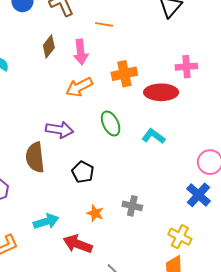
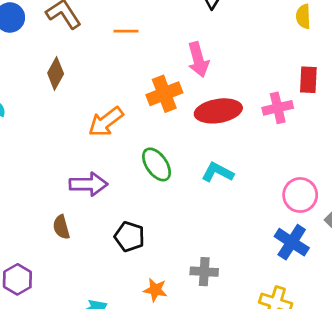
pink arrow: (81, 52) -> (198, 60), moved
pink cross: (186, 67) -> (278, 108), moved
brown semicircle: (35, 157) -> (61, 227), size x0.6

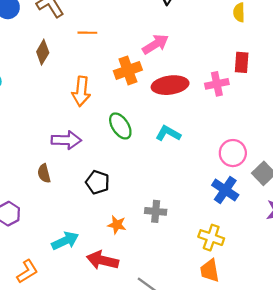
orange line: (126, 31) -> (87, 33), moved
pink arrow: (198, 60) -> (155, 44), turned -108
orange arrow: (106, 122) -> (81, 91), turned -48

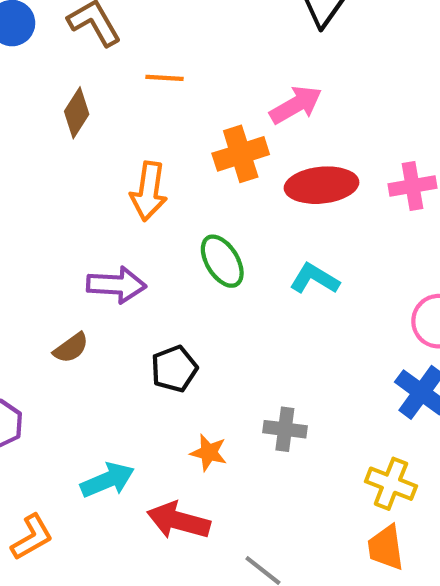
brown semicircle: (44, 173) -> (71, 348), turned -114
black pentagon: (98, 182) -> (174, 369), turned 30

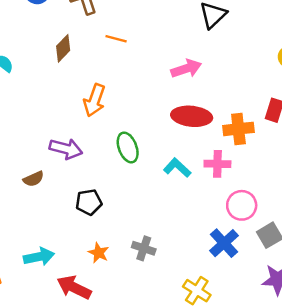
orange cross: (241, 154) -> (238, 129), moved
pink cross: (412, 186) -> (217, 164), moved

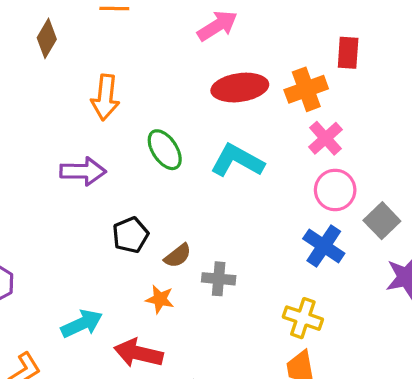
pink cross: (217, 164) -> (325, 138), moved, turned -30
cyan L-shape: (177, 168) -> (237, 161), size x1.4
brown semicircle: (33, 179) -> (178, 256), moved

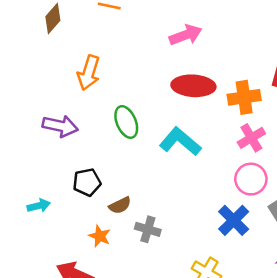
cyan arrow: (82, 324) -> (39, 206), moved, size x0.7

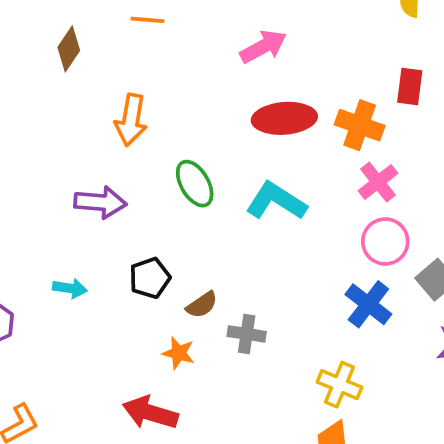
orange cross: (244, 97) -> (360, 125), turned 36
cyan arrow: (39, 206) -> (70, 288), moved, turned 30

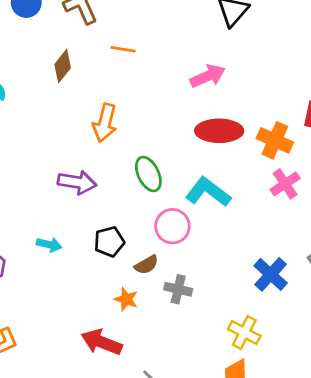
pink circle: (385, 241) -> (172, 226), moved

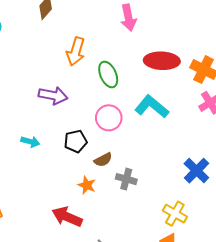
pink arrow: (208, 76) -> (128, 18), moved, turned 100
green ellipse: (148, 174) -> (108, 74), moved
pink circle: (172, 226) -> (109, 118), moved

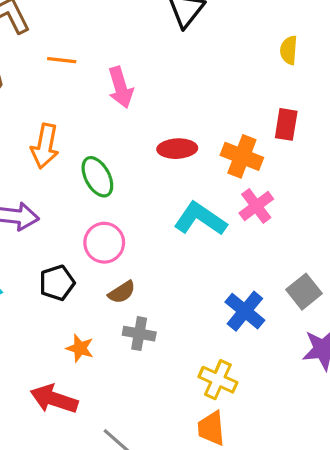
red ellipse: (162, 61) -> (177, 149), size x0.7
cyan L-shape: (152, 107) -> (200, 219), moved
brown semicircle: (103, 160) -> (122, 292), moved

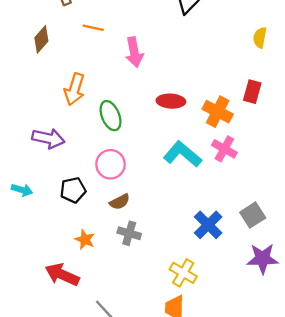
pink cross: (256, 206) -> (224, 149), turned -30

